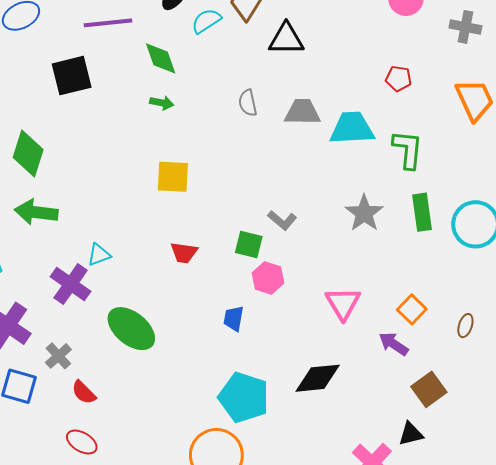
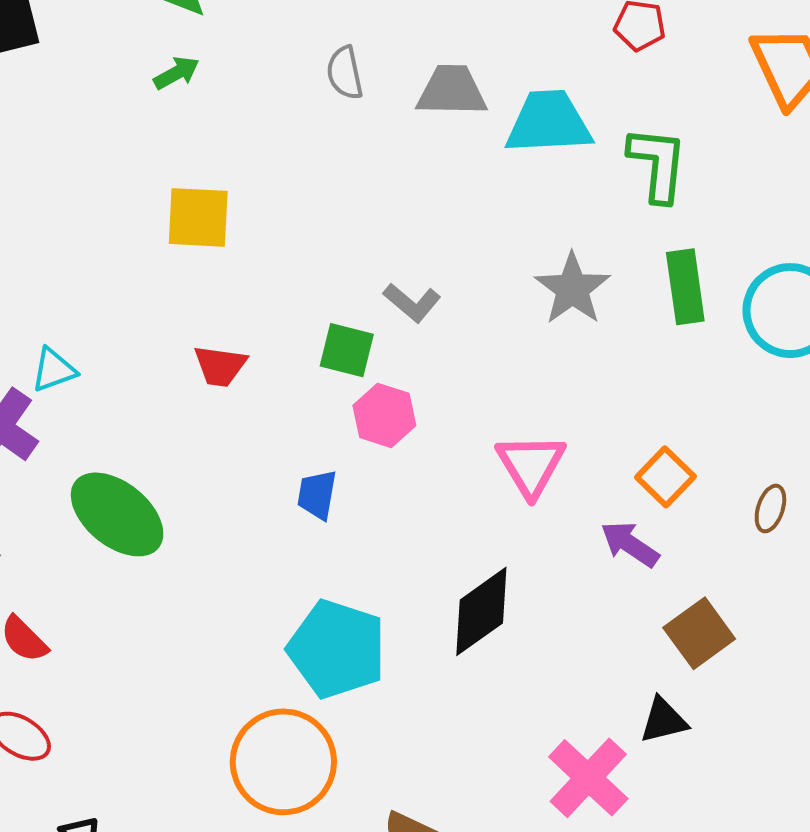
green arrow: (162, 103) -> (176, 73), turned -40
black diamond: (318, 378) -> (481, 611), turned -30

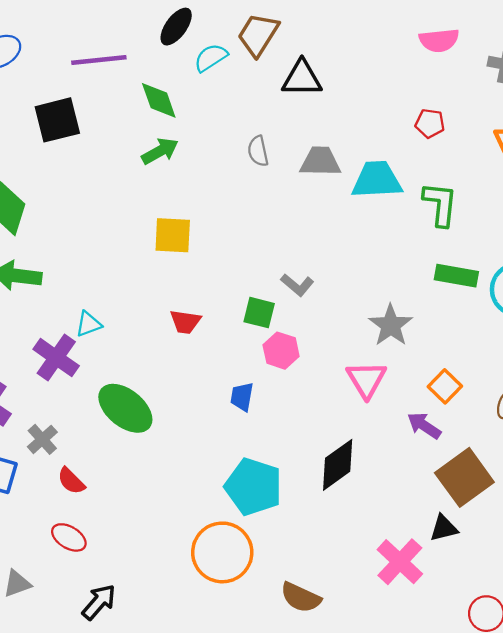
green arrow: (176, 73) -> (160, 151), size x1.4
green rectangle: (685, 287) -> (456, 276), turned -72
gray star: (572, 289) -> (391, 325), moved
brown square: (699, 633) -> (464, 477), size x1.4

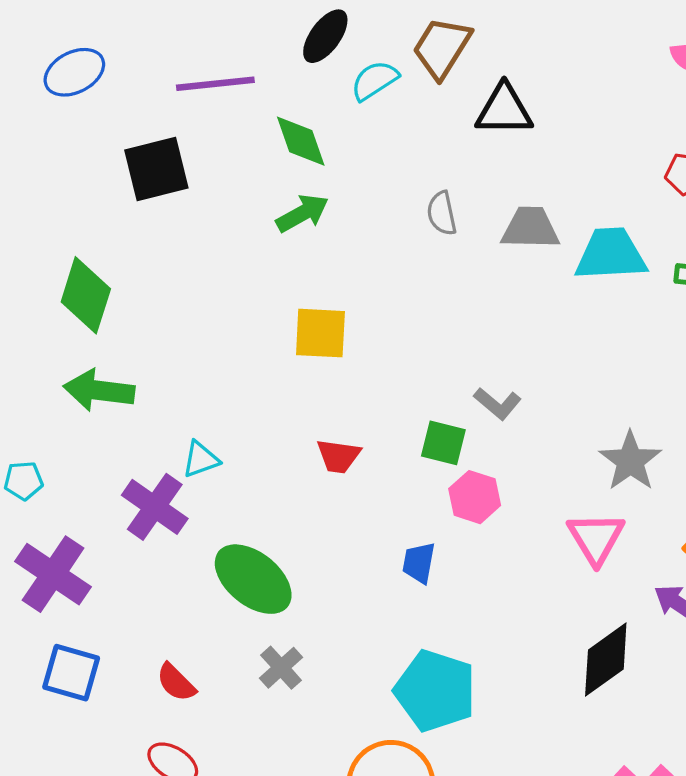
gray cross: (42, 439) -> (281, 668), moved
black diamond: (338, 465) -> (606, 659), moved

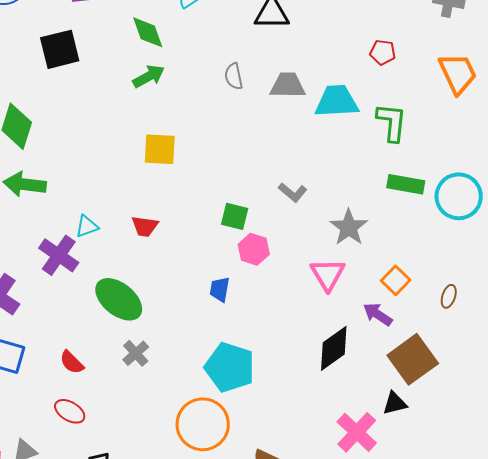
gray L-shape: (498, 404) -> (293, 192), moved
red trapezoid: (338, 456) -> (145, 226), moved

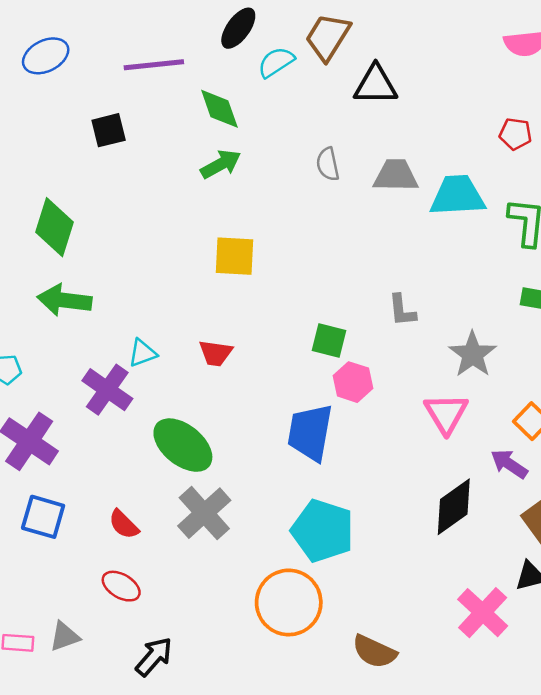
black square: (60, 49) -> (109, 130), size x0.7
gray L-shape: (293, 192) -> (402, 310), turned 44
blue trapezoid: (220, 289) -> (310, 432), size x1.8
gray cross: (136, 353) -> (204, 513), size x1.6

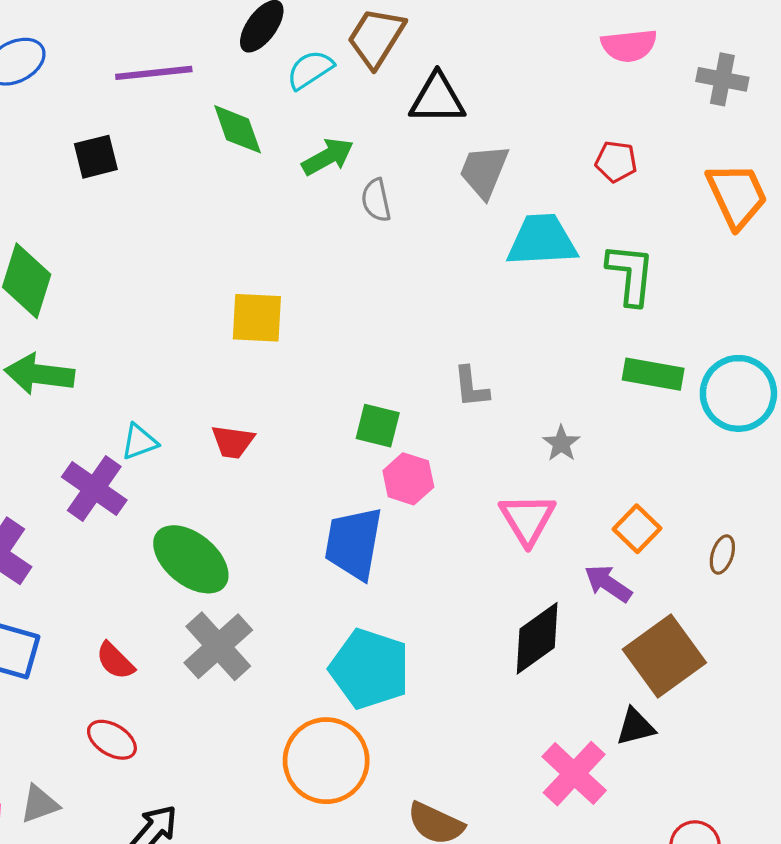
green arrow: (221, 164) -> (328, 157), moved
gray trapezoid: (396, 176) -> (484, 171), moved, turned -69
gray star: (473, 354) -> (561, 443), size x0.6

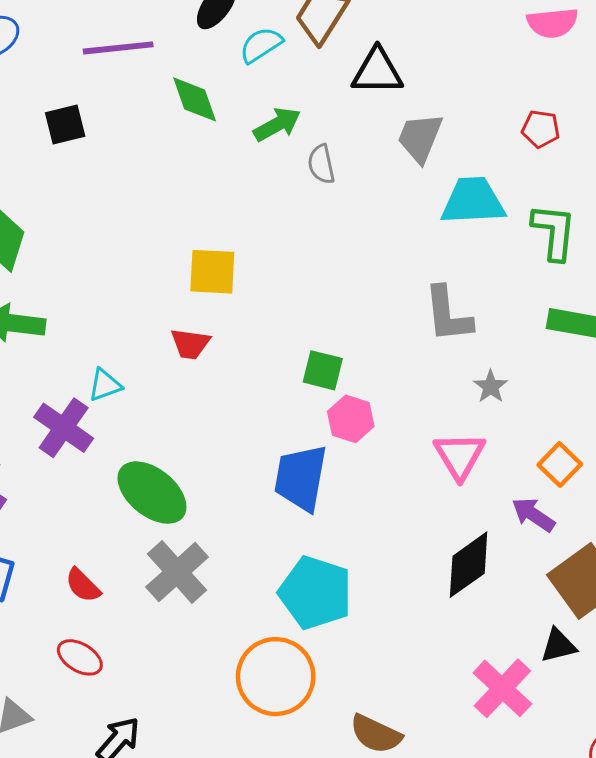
gray L-shape: (471, 387) -> (448, 314), moved, size x1.5
red trapezoid: (233, 442) -> (190, 344), moved

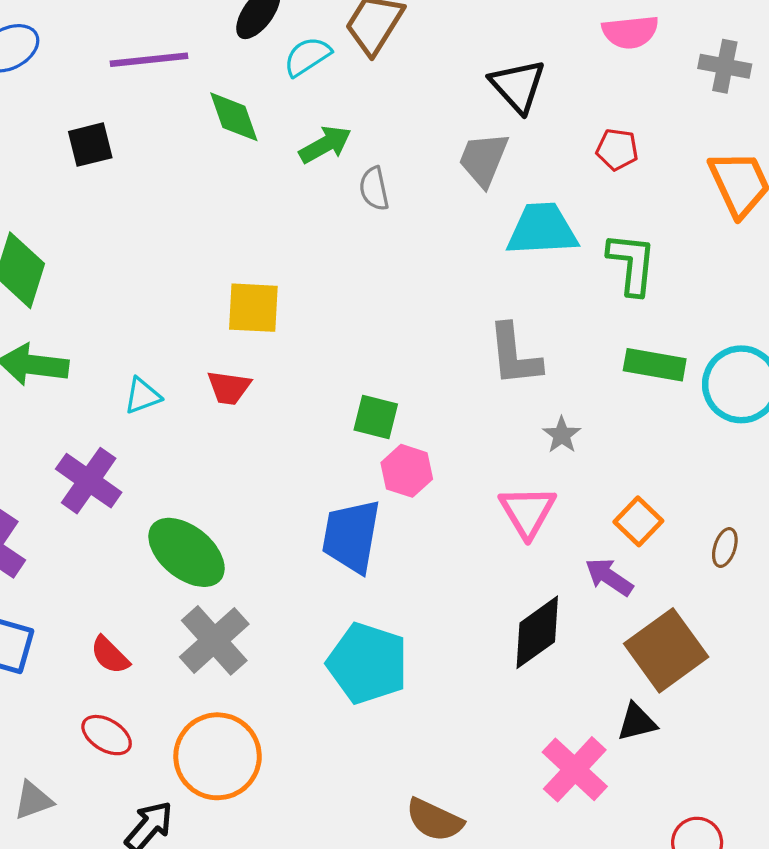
black triangle: (377, 71) -> (518, 86), moved, turned 48
cyan triangle: (105, 385) -> (142, 396), moved
orange circle: (276, 677) -> (218, 756), moved

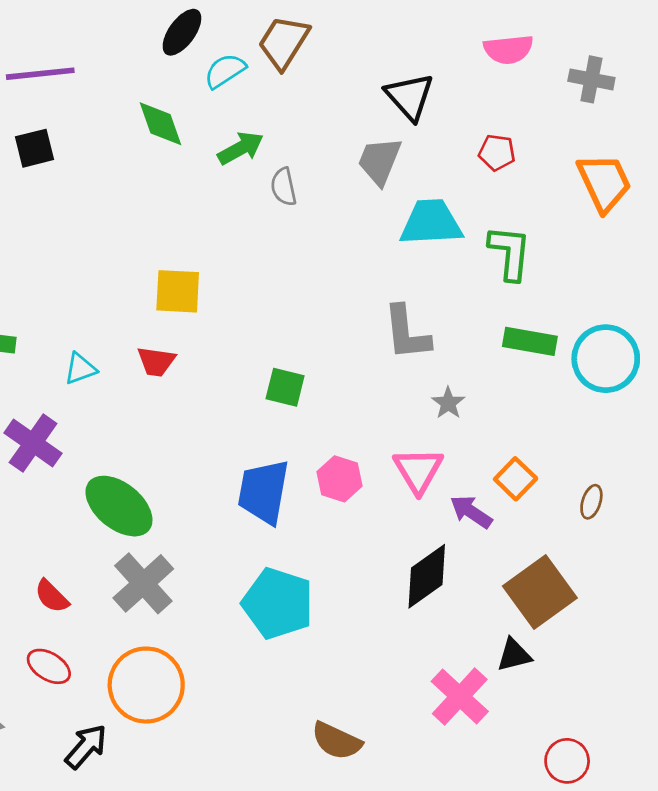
purple line: (149, 60) -> (40, 74), moved
pink hexagon: (407, 471) -> (339, 479), moved
purple arrow: (609, 577) -> (471, 512), moved

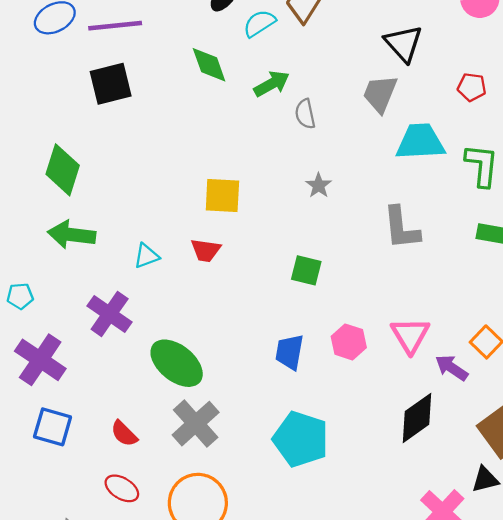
black square: (35, 148) -> (111, 84), size x1.4
gray star: (448, 403) -> (319, 185), moved
blue trapezoid: (264, 492) -> (290, 352), size x0.7

